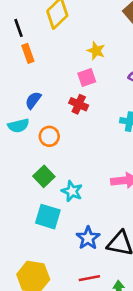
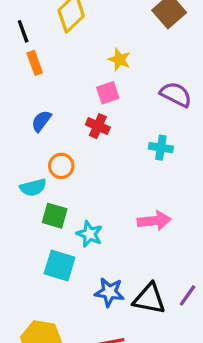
cyan semicircle: (18, 126) -> (33, 187), moved
green square: (44, 176) -> (55, 216), turned -30
blue star: (88, 238) -> (109, 292), turned -30

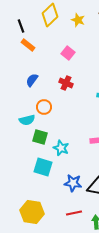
yellow star: (119, 60) -> (78, 20), moved
orange rectangle: (35, 63) -> (28, 45), turned -32
pink square: (108, 93) -> (68, 53), moved, turned -32

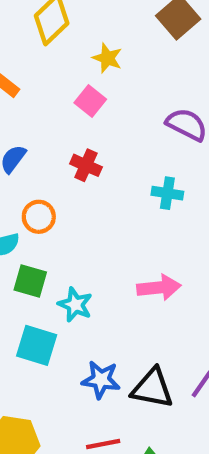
yellow star: (78, 20) -> (107, 58), moved

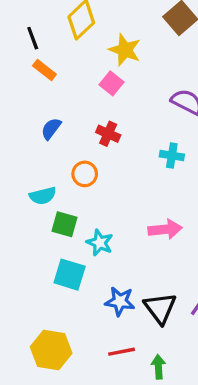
yellow star: (107, 58) -> (125, 50), size x1.4
orange circle: (39, 217) -> (85, 174), moved
black triangle: (152, 388) -> (160, 308), turned 42

